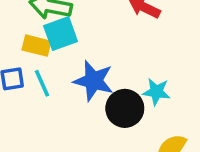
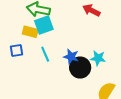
blue star: (94, 81) -> (71, 57), moved, size x0.7
cyan line: (42, 83) -> (45, 54), moved

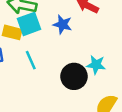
blue star: (71, 57) -> (62, 24), moved

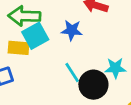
cyan line: (31, 60) -> (72, 73), moved

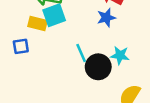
blue star: (72, 30) -> (106, 18), moved, turned -30

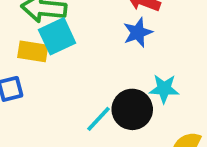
cyan line: (81, 53) -> (98, 119), moved, turned 72

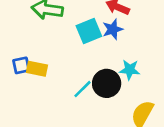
cyan square: (57, 36) -> (89, 31), moved
yellow rectangle: (33, 51) -> (37, 69), moved

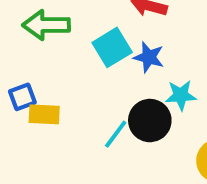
blue star: (113, 29) -> (149, 57), moved, turned -30
blue square: (21, 65) -> (22, 97), moved

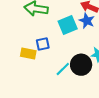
blue star: (149, 57) -> (87, 21), moved
blue square: (22, 97) -> (43, 44), moved

